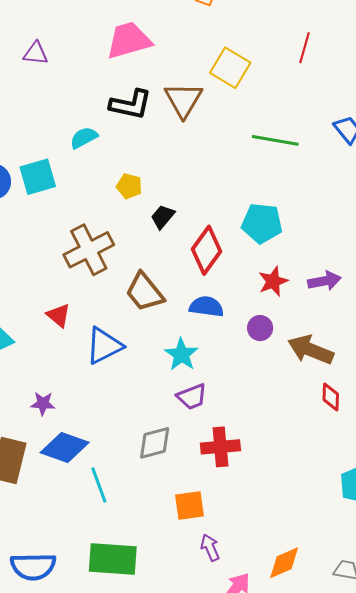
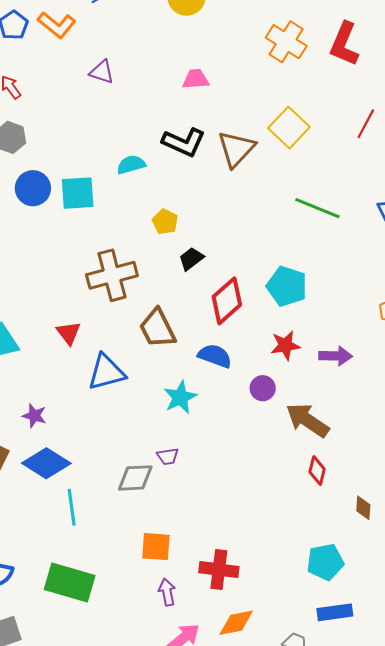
pink trapezoid: (129, 40) -> (196, 79), size x0.6
purple trapezoid: (192, 397) -> (168, 456), moved, size x0.7
red cross: (220, 447) -> (219, 570), moved

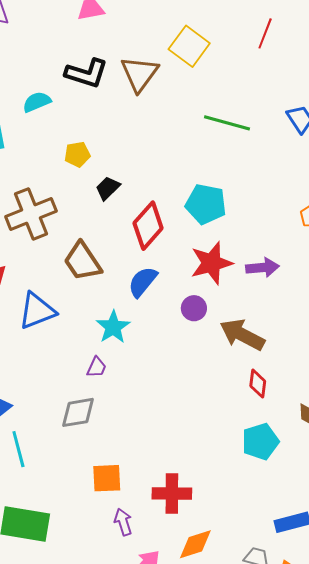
yellow pentagon: (165, 222) -> (77, 154), turned -30
red star: (285, 345) -> (211, 263), size x1.4
blue semicircle: (215, 356) -> (143, 282), turned -64
purple trapezoid: (168, 456) -> (97, 367), moved, turned -50
cyan pentagon: (325, 562) -> (260, 442), moved

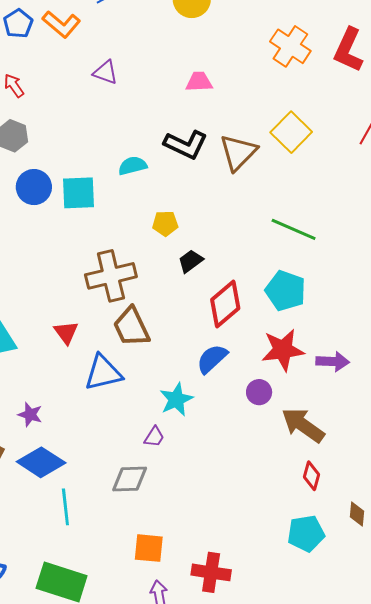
green line: (227, 123) -> (294, 229), moved
brown trapezoid: (82, 261) -> (131, 327), moved

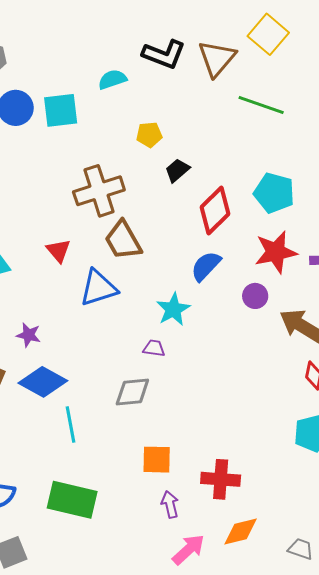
green line: (294, 229) -> (261, 105), moved
purple trapezoid: (154, 437) -> (154, 348), turned -110

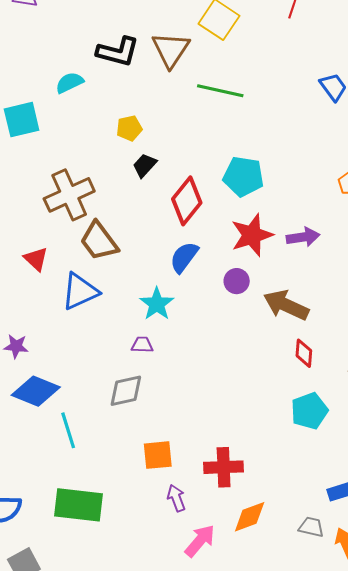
yellow pentagon: (149, 135) -> (129, 128), moved

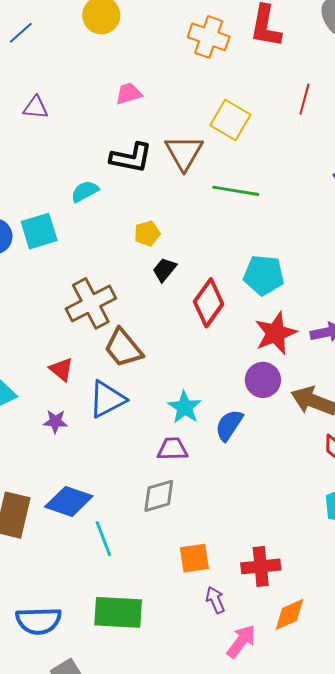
blue semicircle: (184, 257) -> (229, 425), moved
purple circle: (237, 281) -> (263, 380), size x1.4
purple trapezoid: (142, 345) -> (172, 449), size x1.4
purple star: (16, 346) -> (55, 421), moved

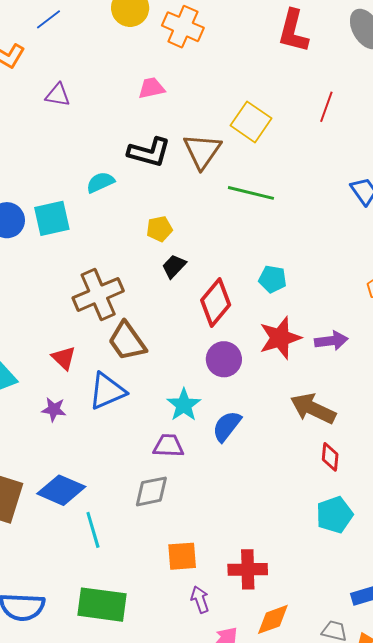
orange cross: (209, 37) -> (183, 27), moved
cyan pentagon: (264, 275) -> (273, 279), size x0.7
purple circle: (263, 380) -> (224, 359), moved

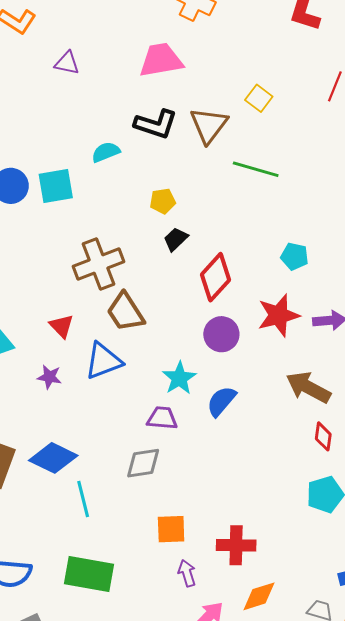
pink trapezoid: (151, 88) -> (161, 60), size x1.6
yellow square: (251, 122) -> (259, 98), size x0.7
cyan pentagon: (273, 279) -> (295, 256), moved

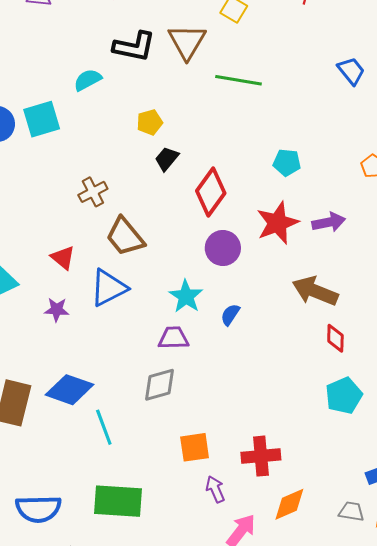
brown cross: (99, 264) -> (93, 192), size x0.6
blue semicircle: (221, 401) -> (230, 315), size x0.7

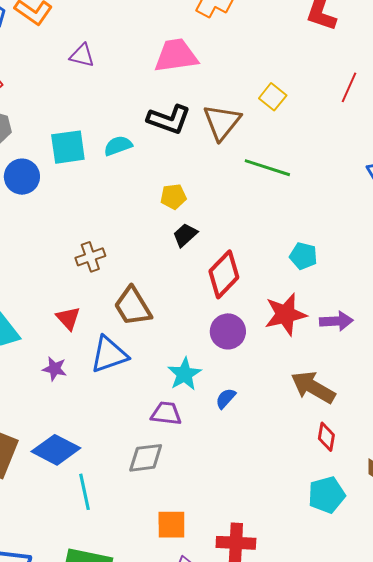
cyan square: (42, 119) -> (68, 147), moved
brown cross: (93, 192) -> (90, 257), moved

